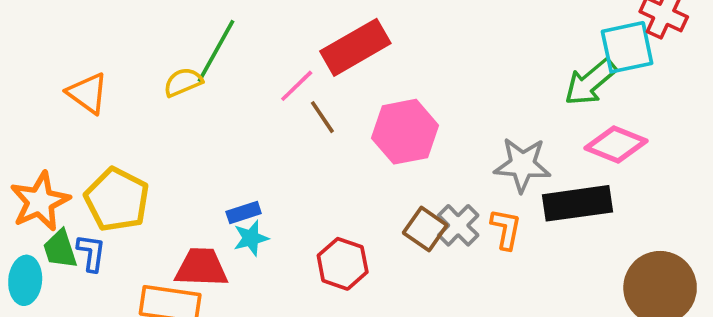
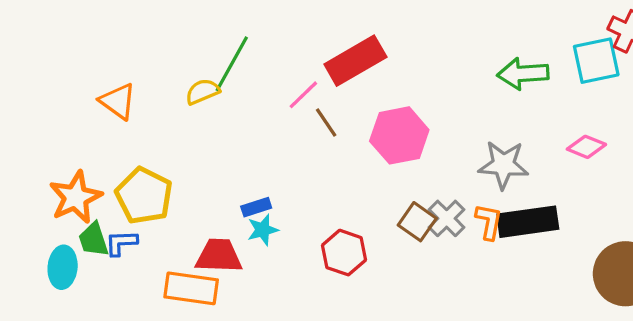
green arrow: (590, 82) -> (523, 74), moved, turned 36
pink diamond: (616, 145) -> (586, 147), size x0.7
black rectangle: (577, 203) -> (528, 222), moved
blue L-shape: (91, 253) -> (121, 243), turned -100

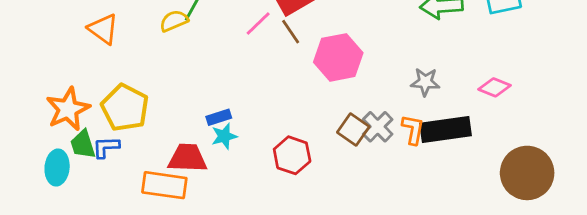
brown line: (326, 122) -> (291, 32), moved
pink diamond: (586, 147) -> (494, 87), moved
gray star: (503, 165) -> (425, 82), size x0.7

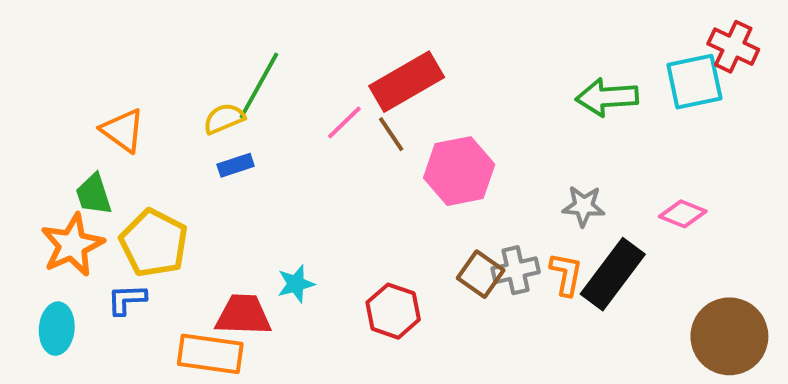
blue rectangle: (219, 117) -> (236, 165), moved
gray cross: (378, 127) -> (516, 270), turned 32
black rectangle: (446, 129) -> (613, 274), turned -45
green trapezoid: (83, 144) -> (94, 194), moved

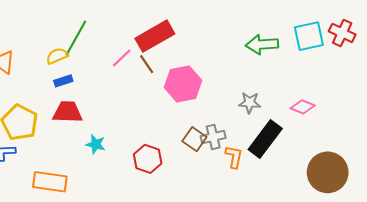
red cross: (733, 47) -> (342, 33), moved
orange L-shape: (566, 274) -> (234, 157), moved
cyan star: (296, 284) -> (96, 144), turned 30
red trapezoid: (243, 315) -> (68, 112), moved

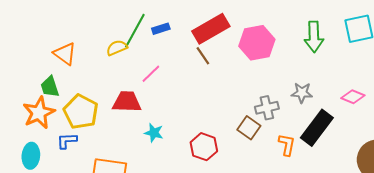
green arrow: (262, 44) -> (314, 37), turned -88
pink line: (122, 58) -> (151, 74), moved
blue rectangle: (63, 81) -> (161, 29), moved
pink hexagon: (183, 84) -> (257, 43), moved
gray cross: (213, 137) -> (267, 108), moved

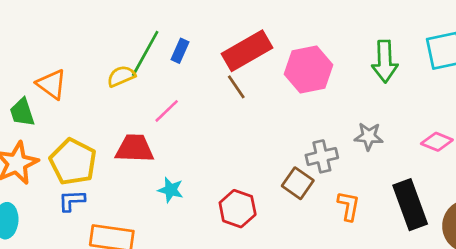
blue rectangle: (161, 29) -> (180, 51), turned -48
green trapezoid: (50, 87) -> (22, 112), moved
black rectangle: (317, 128) -> (410, 205), moved, turned -57
blue L-shape: (67, 141) -> (72, 201), moved

